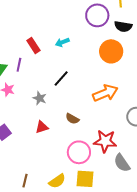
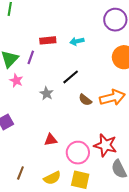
red rectangle: (33, 46) -> (48, 40), turned -70
brown semicircle: (72, 119) -> (85, 100), moved
red triangle: (42, 127) -> (51, 140), moved

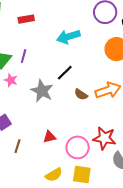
red rectangle: (48, 40) -> (26, 19), moved
cyan arrow: (77, 41) -> (68, 37), size x1.6
gray star: (47, 93) -> (42, 91), size x1.6
brown line: (20, 173) -> (18, 146), moved

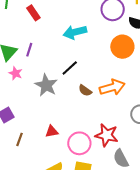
red rectangle: (26, 19) -> (33, 13), turned 63

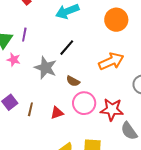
brown semicircle: (85, 90) -> (73, 81), moved
brown line: (19, 139) -> (30, 109), moved
pink circle: (79, 143) -> (84, 103), moved

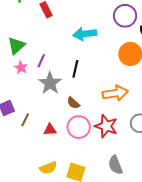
purple line: (24, 35) -> (41, 61), moved
black line: (67, 48) -> (75, 69), turned -42
red star: (112, 110) -> (106, 126), moved

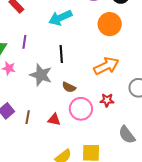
purple line: (41, 61) -> (24, 42), moved
red star: (106, 126) -> (107, 100), size x0.6
red triangle: (50, 130) -> (54, 120), turned 32

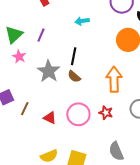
cyan arrow: (60, 18) -> (82, 21), size x0.6
orange arrow: (106, 66) -> (114, 79), turned -80
brown semicircle: (69, 87) -> (74, 76), moved

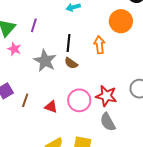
orange arrow: (114, 79) -> (99, 45), moved, size x0.7
red star: (106, 113) -> (106, 96), size x1.5
gray semicircle: (116, 151) -> (108, 122), moved

